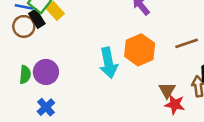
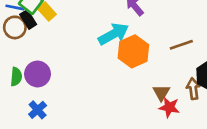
cyan arrow: (108, 63) -> (113, 34), moved, turned -108

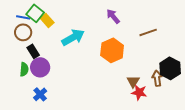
black rectangle: (28, 19) -> (33, 51), moved
cyan arrow: (113, 34) -> (73, 37), moved
brown line: (181, 45) -> (148, 32), moved

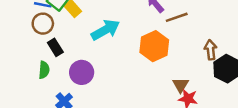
brown line: (148, 32) -> (177, 17), moved
purple circle: (40, 67) -> (82, 72), moved
brown arrow: (157, 78) -> (211, 50), moved

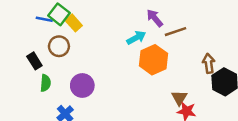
brown circle: (43, 24) -> (59, 46), moved
cyan arrow: (105, 30) -> (136, 38), moved, size x0.7
black rectangle: (55, 47) -> (34, 61), moved

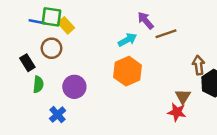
green square: (59, 14) -> (51, 17), turned -30
orange hexagon: (153, 60) -> (127, 71), moved
brown triangle: (179, 98) -> (183, 96), moved

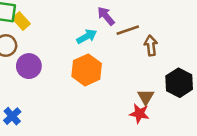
brown arrow: (199, 65) -> (151, 46), moved
purple circle: (74, 87) -> (29, 66), moved

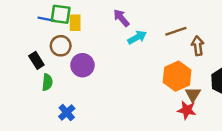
purple arrow: (106, 16) -> (121, 18), moved
yellow rectangle: (21, 21) -> (75, 23), turned 42
orange hexagon: (87, 70) -> (177, 76), moved

